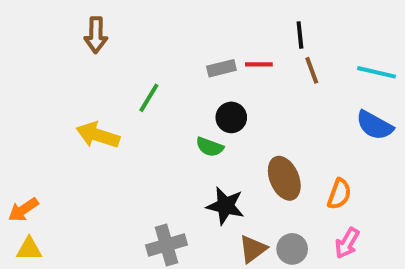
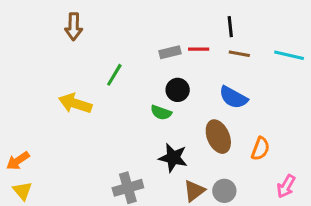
brown line: (312, 70) -> (239, 54), turned -60
blue semicircle: (375, 125) -> (233, 97), moved
pink arrow: (347, 243) -> (286, 186), moved
yellow triangle: (29, 249) -> (22, 191), turned 50

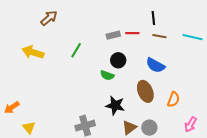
brown arrow: (74, 27) -> (49, 18), turned -132
yellow arrow: (75, 103) -> (33, 52), moved
yellow triangle: (22, 191) -> (29, 128), moved

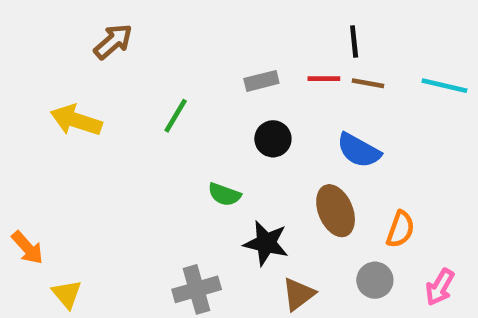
red line: (132, 33) -> (324, 79), moved
green semicircle: (107, 75) -> (224, 194), moved
orange arrow: (12, 107) -> (27, 248), turned -98
gray circle: (149, 128) -> (375, 280), moved

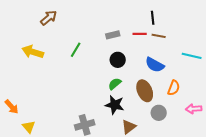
cyan line: (444, 86) -> (192, 56), moved
green semicircle: (224, 194) -> (115, 84), moved, turned 120
orange semicircle: (400, 229) -> (174, 88), moved
gray circle: (375, 280) -> (159, 113), moved
pink arrow: (440, 287) -> (194, 109), moved, turned 56

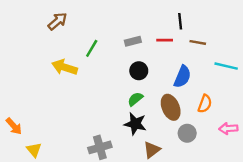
brown line: (159, 36) -> (198, 42), moved
green line: (76, 50) -> (92, 48), moved
yellow arrow: (33, 52) -> (65, 67), moved
blue semicircle: (155, 65) -> (182, 77), turned -96

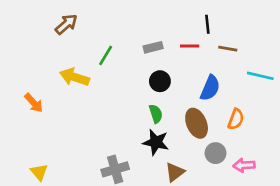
green semicircle: (135, 99) -> (156, 114), turned 112
orange arrow: (14, 126) -> (34, 103), moved
pink arrow: (228, 129) -> (244, 165), moved

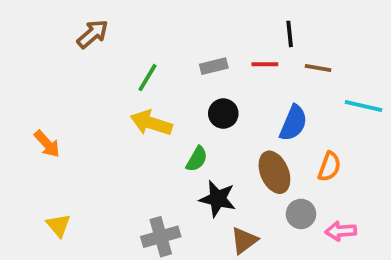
yellow arrow: (74, 77) -> (151, 123), moved
green semicircle: (156, 114) -> (197, 159), moved, turned 48
yellow triangle: (39, 172) -> (58, 225), moved

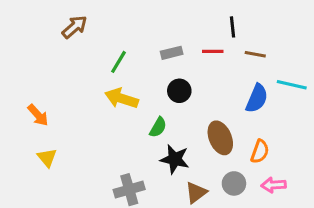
blue semicircle: (293, 123) -> (257, 98), moved
orange semicircle: (329, 167) -> (260, 152), moved
gray circle: (301, 214) -> (234, 183), moved
yellow triangle: (58, 225) -> (47, 158), moved

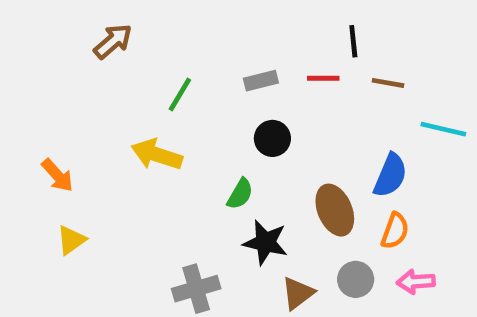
yellow arrow: (122, 98) -> (157, 155), moved
blue semicircle: (257, 98) -> (390, 175), moved
yellow triangle: (47, 158) -> (71, 240), turned 35

